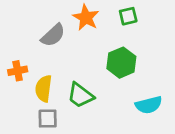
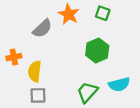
green square: (128, 16) -> (103, 13), turned 32
green trapezoid: (80, 95) -> (87, 92), moved, turned 95

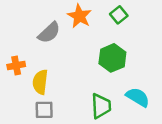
green square: (103, 13) -> (119, 15), turned 32
cyan semicircle: (119, 84) -> (138, 97), turned -135
green trapezoid: (87, 92) -> (101, 106), turned 135

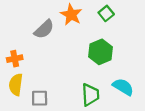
yellow semicircle: (40, 82) -> (16, 85), moved

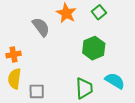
gray semicircle: (44, 29) -> (41, 27), turned -84

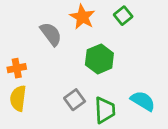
green hexagon: (94, 48) -> (99, 59), moved
gray square: (37, 91) -> (75, 100), moved, turned -35

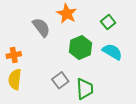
green square: (123, 16) -> (108, 22), moved
cyan semicircle: (143, 101) -> (112, 52), moved

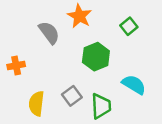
cyan semicircle: (112, 52) -> (134, 85), moved
yellow semicircle: (15, 79) -> (36, 103), moved

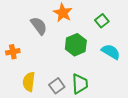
cyan semicircle: (134, 85) -> (111, 52), moved
gray square: (72, 96) -> (57, 86), moved

